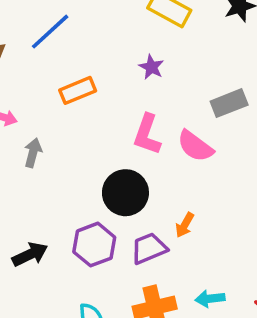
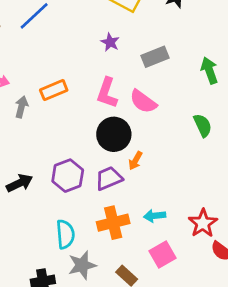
orange rectangle: (78, 90) -> (54, 90), moved
gray rectangle: (229, 103) -> (155, 57), moved
black circle: (125, 193) -> (114, 134), moved

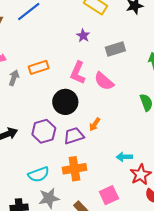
black circle: (114, 134) -> (65, 102), moved
cyan arrow: (155, 216) -> (124, 157), moved
cyan semicircle: (65, 234) -> (39, 174), turned 70

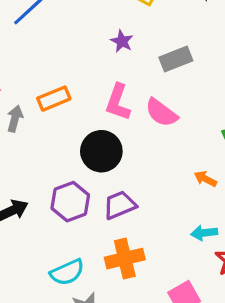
orange arrow: (95, 124) -> (205, 179), moved, turned 88

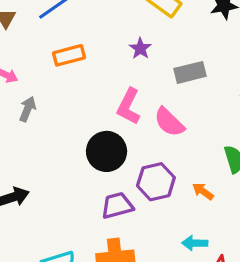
orange rectangle: (54, 99) -> (69, 55), moved
purple hexagon: (70, 202) -> (156, 182), moved

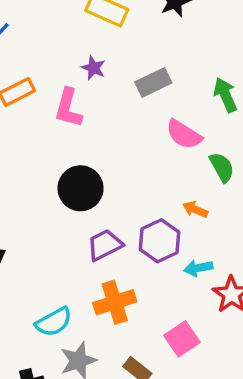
pink L-shape: (129, 106) -> (68, 108), moved
pink semicircle: (169, 122) -> (184, 134), moved
purple hexagon: (156, 182) -> (159, 241), moved

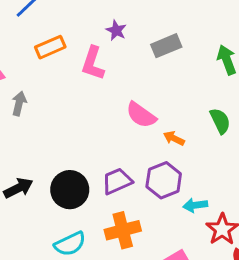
pink semicircle: (184, 134) -> (141, 115), moved
black circle: (80, 188) -> (70, 190), moved
orange arrow: (195, 209) -> (174, 138), moved

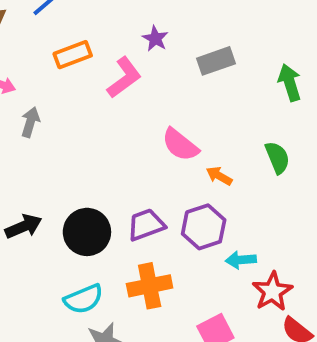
pink L-shape: (93, 63) -> (124, 78), turned -148

